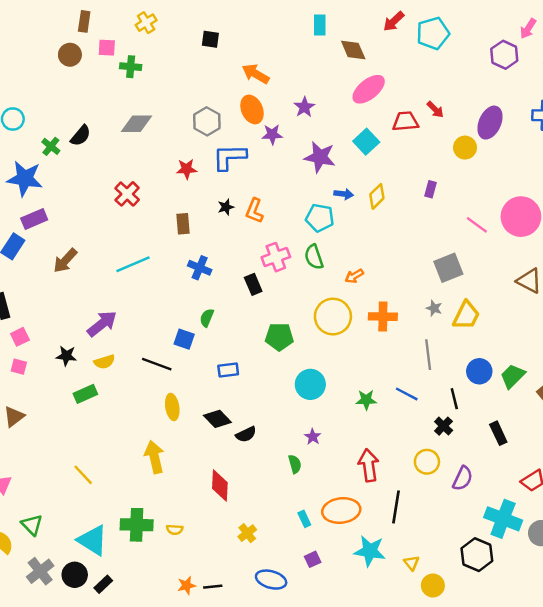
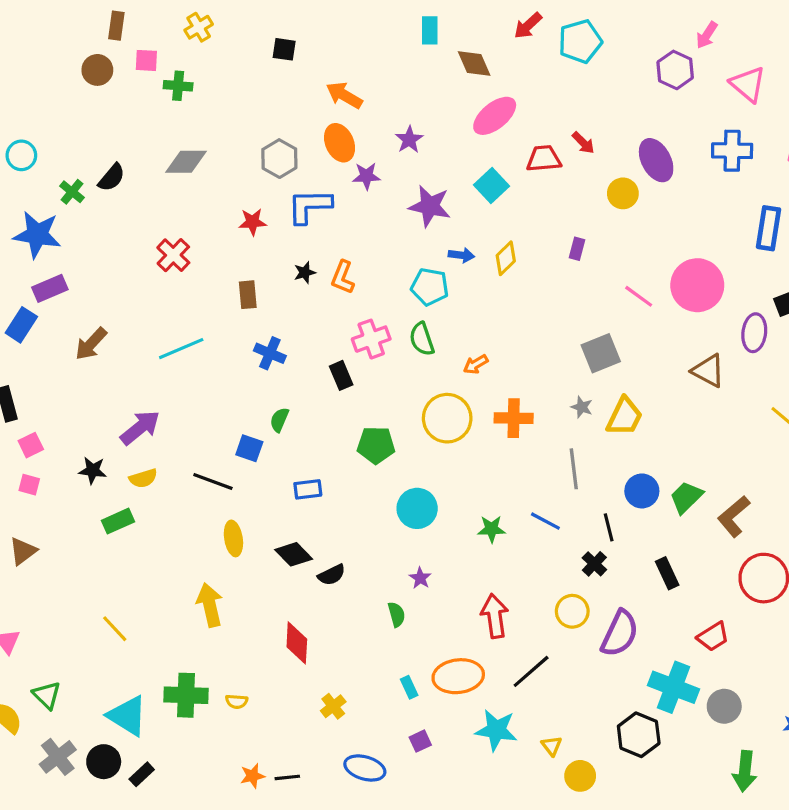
purple ellipse: (490, 123) -> (656, 160), turned -52
purple semicircle: (463, 478) -> (620, 633), size x1.4
black line: (396, 507) -> (531, 671), turned 40

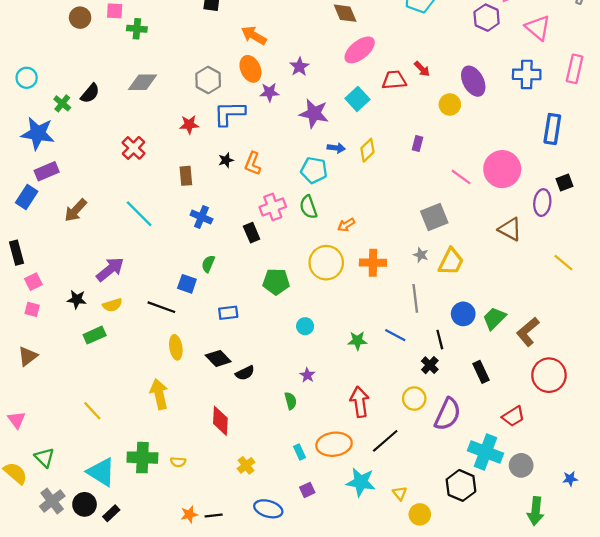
cyan line: (181, 349) -> (139, 214), turned 68
cyan circle: (417, 508) -> (305, 326), size x0.6

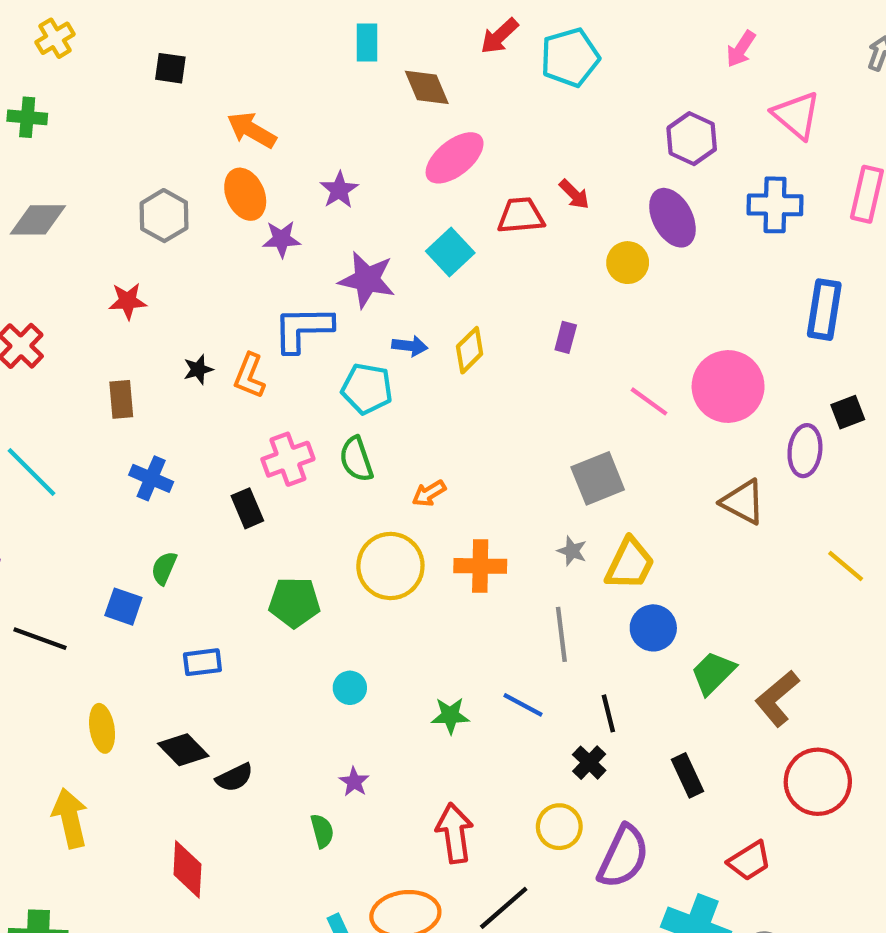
purple hexagon: (487, 18) -> (692, 139), moved
blue L-shape: (229, 113) -> (303, 329), moved
black line: (161, 307) -> (40, 639), moved
blue circle: (463, 314) -> (653, 628), moved

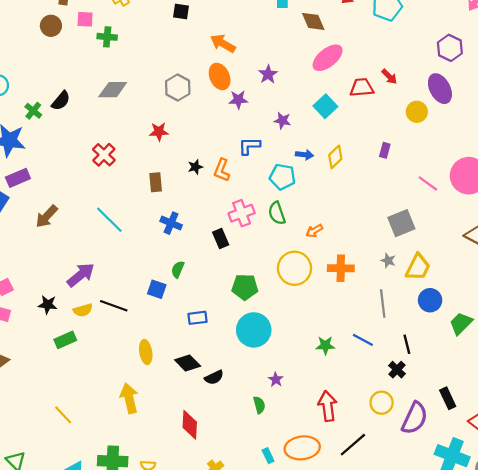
purple star: (367, 280) -> (282, 121), size x0.6
blue L-shape: (303, 329) -> (249, 146), size x0.7
cyan circle: (350, 688) -> (254, 330), moved, size x2.0
black rectangle: (687, 775) -> (448, 398), moved

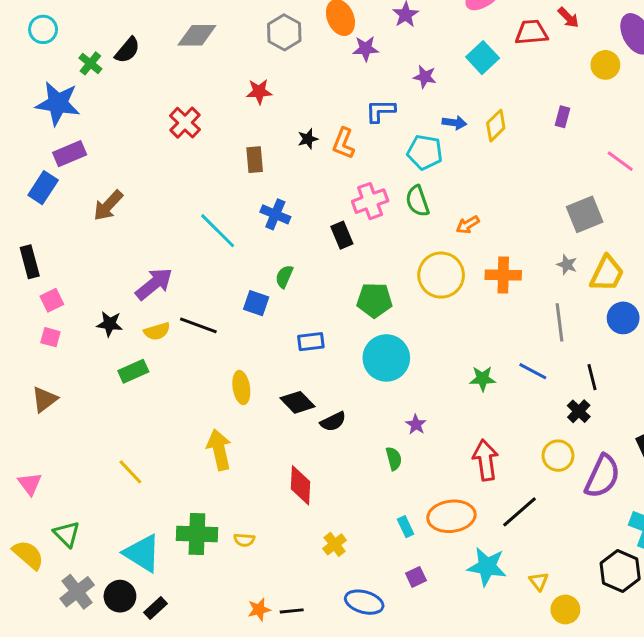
cyan line: (109, 220) -> (218, 231), moved

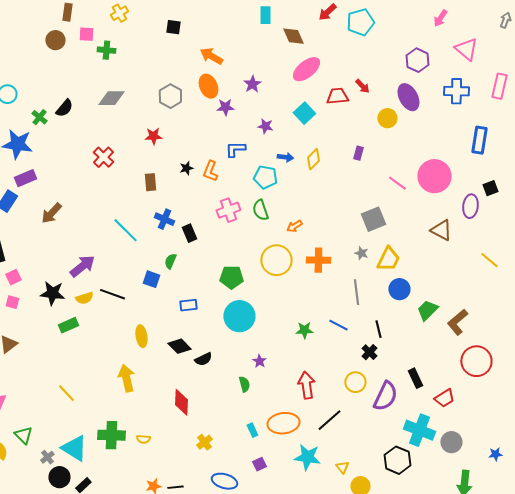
black rectangle: (342, 235) -> (189, 233), moved
black star: (110, 324) -> (52, 293), size x1.4
gray cross: (77, 592) -> (47, 457), moved, size x0.6

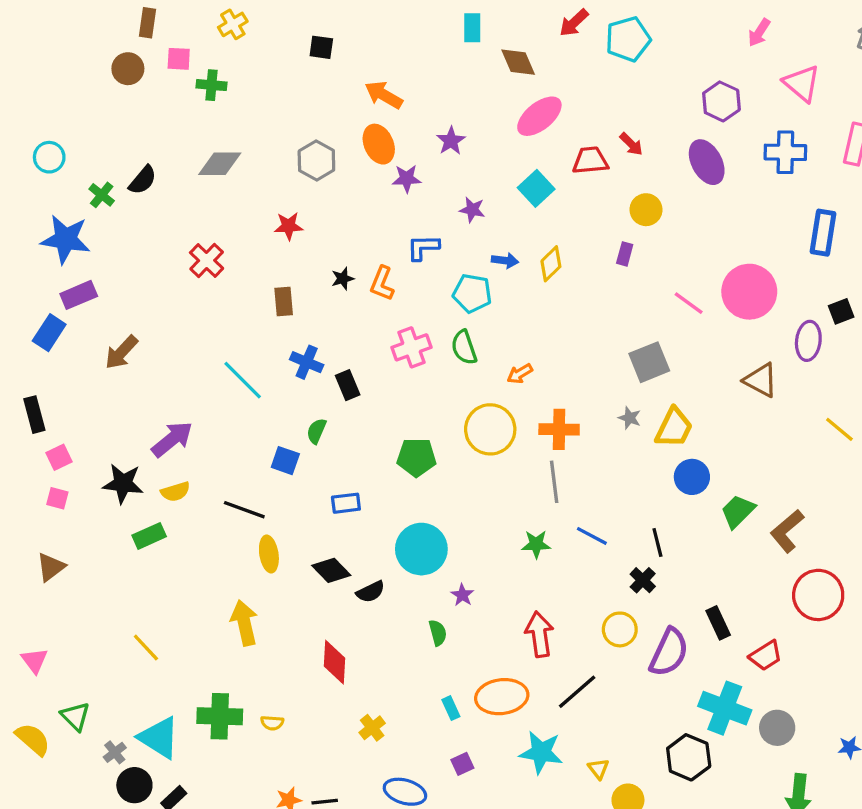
yellow circle: (387, 118) -> (646, 210), moved
gray line: (356, 292) -> (554, 482), moved
black line: (112, 294) -> (244, 510), moved
cyan circle: (239, 316) -> (421, 549), moved

